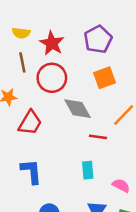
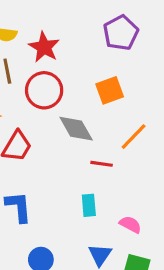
purple pentagon: (98, 39) -> (121, 33), moved

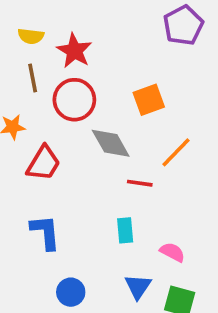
purple pentagon: (121, 33) -> (183, 25), moved

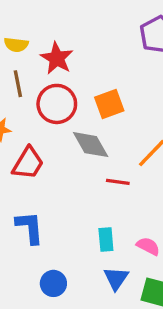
orange square: (149, 100) -> (109, 104), moved
cyan rectangle: (125, 230) -> (106, 239), moved

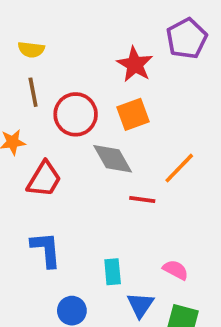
red star: (57, 58) -> (135, 64), moved
cyan rectangle: (106, 239) -> (113, 272), moved

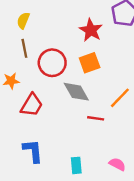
yellow semicircle: (31, 50) -> (23, 20), turned 105

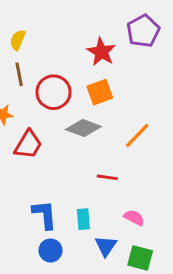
gray diamond: (76, 92) -> (83, 128), turned -40
red line: (96, 118) -> (107, 177), moved
blue L-shape: (33, 151) -> (45, 215), moved

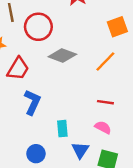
orange square: (100, 92) -> (117, 27), moved
red line: (107, 177) -> (105, 102), moved
blue L-shape: (45, 215) -> (32, 102), moved, turned 30

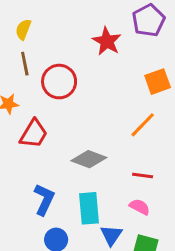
gray diamond: (62, 56) -> (89, 159), moved
blue L-shape: (32, 102) -> (44, 199), moved
cyan rectangle: (62, 129) -> (89, 208), size x1.5

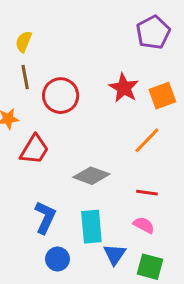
red star: (107, 41) -> (124, 88), moved

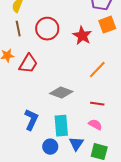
red circle: (61, 96) -> (47, 29), moved
orange square: (162, 96) -> (107, 25), moved
red trapezoid: (34, 150) -> (28, 64), moved
blue circle: (57, 259) -> (50, 147), moved

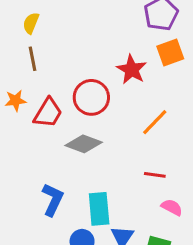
red circle: (47, 29) -> (91, 97), moved
gray diamond: (61, 93) -> (84, 144), moved
pink semicircle: (95, 125) -> (172, 207), moved

